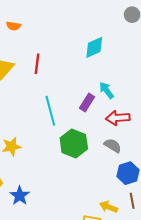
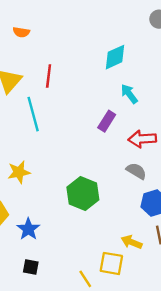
cyan arrow: (107, 90) -> (129, 94), moved
cyan line: (50, 111) -> (33, 114), moved
green hexagon: (74, 143) -> (83, 193), moved

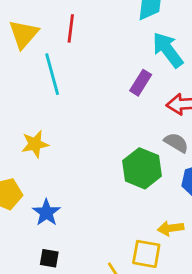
cyan arrow: (129, 94) -> (168, 50), size x1.5
green hexagon: (83, 193) -> (142, 168), moved
yellow arrow: (132, 242) -> (171, 228), turned -30

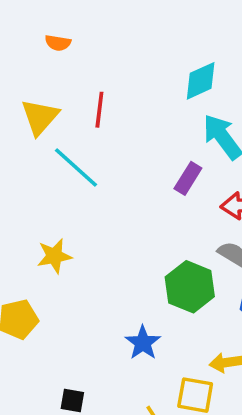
cyan line: (52, 74) -> (76, 168), turned -33
blue star: (46, 213) -> (143, 343), moved

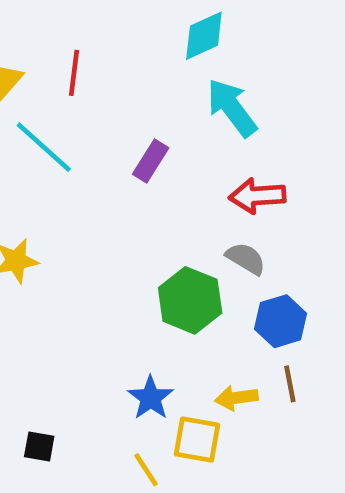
purple rectangle: (188, 178) -> (151, 161), moved
blue star: (143, 343) -> (151, 398), moved

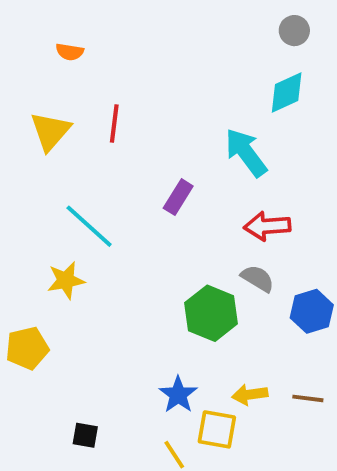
cyan diamond: (204, 36) -> (287, 93), moved
cyan line: (44, 147) -> (89, 226), moved
blue hexagon: (281, 321) -> (312, 311), moved
brown line: (290, 384) -> (308, 398), moved, turned -72

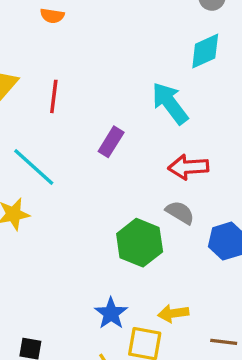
orange semicircle: (70, 52) -> (52, 16), moved
red line: (114, 124) -> (54, 96), moved
brown line: (308, 398) -> (224, 342), moved

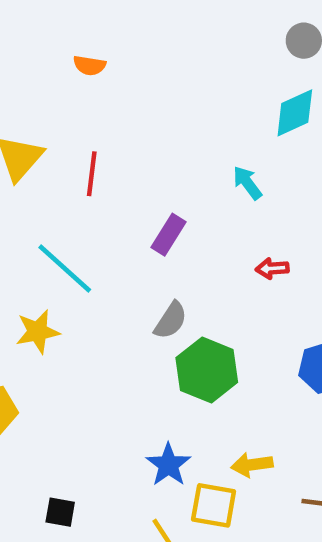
cyan arrow: (170, 103) -> (247, 183), size x0.6
red arrow: (188, 167) -> (272, 268), size x0.6
gray semicircle: (180, 212) -> (171, 320), moved, turned 92

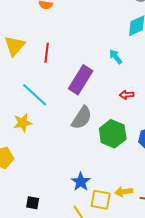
purple rectangle: (168, 235) -> (81, 80), size x1.6
gray semicircle: (171, 320) -> (82, 118), size x1.4
green hexagon: (207, 370) -> (113, 134), moved
yellow arrow: (252, 465) -> (124, 192), moved

